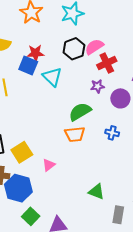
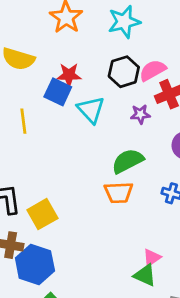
purple star: (98, 86) -> (140, 114), moved
pink triangle: (49, 165) -> (152, 258), moved

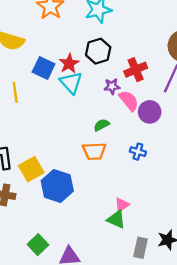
pink semicircle: (153, 70) -> (129, 101), moved, turned 80
red star: (69, 75) -> (69, 63), moved, turned -30
green semicircle: (128, 161) -> (102, 125), size x0.6
blue hexagon: (35, 264) -> (57, 186), moved

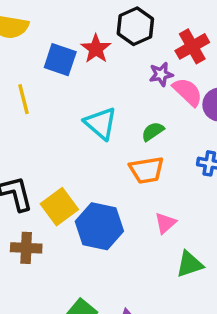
cyan triangle: (71, 83) -> (101, 123), moved
pink triangle: (122, 205) -> (165, 223), moved
green triangle: (116, 219) -> (190, 264), turned -36

